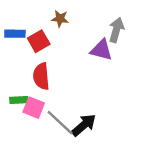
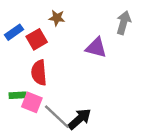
gray arrow: (116, 30) -> (124, 23), moved
blue rectangle: (15, 34) -> (14, 32), turned -36

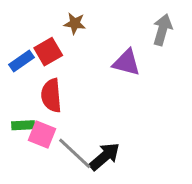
blue rectangle: (14, 32) -> (22, 61), moved

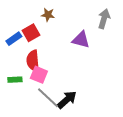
pink square: (42, 135) -> (39, 75), moved

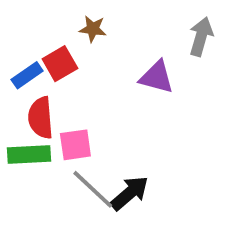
red semicircle: (33, 61) -> (41, 118), moved
pink square: (39, 75) -> (75, 145), turned -30
green rectangle: (15, 80) -> (29, 154), size x1.5

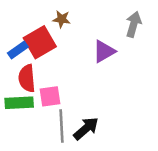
red square: (60, 64) -> (40, 42), size x1.4
purple triangle: (157, 77) -> (104, 51), turned -45
gray line: (93, 189) -> (62, 126), turned 44

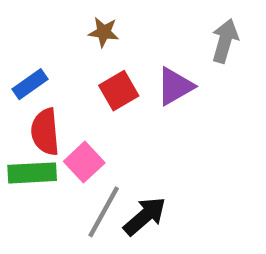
red square: (40, 42) -> (119, 91), moved, size x0.7
pink square: (50, 96) -> (84, 162), turned -35
gray line: (62, 126) -> (104, 212), turned 32

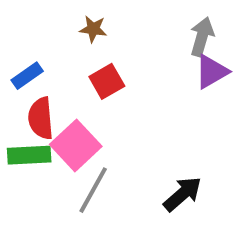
purple triangle: (175, 86) -> (212, 72), moved
pink square: (84, 162) -> (76, 145), size x1.4
black arrow: (145, 216) -> (182, 194), moved

